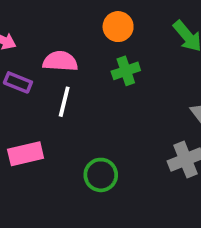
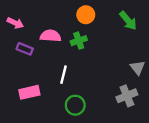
green cross: (126, 71) -> (79, 41), moved
white line: (64, 102) -> (63, 75), moved

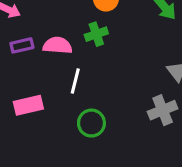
pink semicircle: (51, 36) -> (57, 45), moved
purple rectangle: (25, 49) -> (22, 45), turned -35

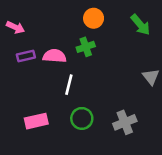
pink rectangle: (28, 105) -> (36, 121), moved
gray cross: (163, 110) -> (125, 122), moved

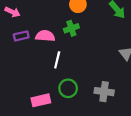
pink rectangle: (36, 121) -> (41, 100), moved
gray cross: (125, 122) -> (104, 92), turned 30

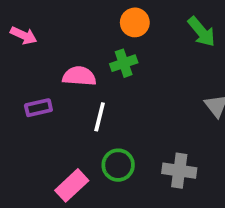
purple rectangle: (21, 36) -> (38, 108), moved
pink rectangle: (41, 100) -> (72, 185), turned -30

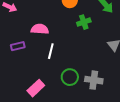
green cross: (124, 63) -> (84, 22), moved
green circle: (118, 165) -> (70, 77), moved

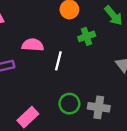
white line: (51, 51) -> (58, 61), moved

